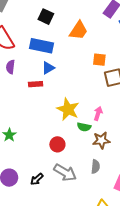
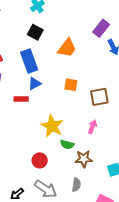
blue rectangle: (41, 46) -> (29, 61), turned 55
orange square: (99, 60) -> (71, 85), moved
pink arrow: (98, 114) -> (92, 127), moved

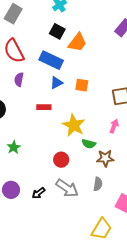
orange trapezoid: (67, 48) -> (77, 42), moved
blue rectangle: (29, 61) -> (51, 60), turned -45
orange square: (71, 85) -> (82, 85), moved
red rectangle: (21, 99) -> (44, 107), moved

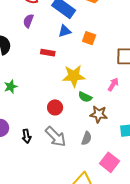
yellow star: (74, 125) -> (74, 76), turned 30
black arrow: (38, 193) -> (26, 136), turned -72

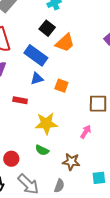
green semicircle: (85, 97) -> (42, 150), moved
red circle: (55, 107) -> (11, 159), moved

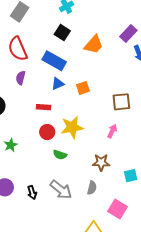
orange trapezoid: (65, 43) -> (94, 45), moved
orange square: (61, 86) -> (83, 88), turned -32
green semicircle: (42, 150) -> (60, 155), moved
red circle: (11, 159) -> (47, 132), moved

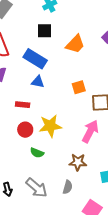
black square: (62, 33) -> (44, 31), turned -35
blue triangle: (58, 84) -> (38, 82), turned 32
orange square: (83, 88) -> (79, 87), moved
pink arrow: (112, 131) -> (90, 131), size x1.6

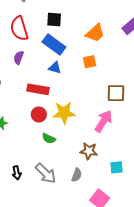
black square: (44, 31) -> (54, 19), moved
orange square: (79, 87) -> (90, 62), moved
red rectangle: (23, 105) -> (38, 89), size x1.5

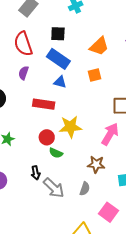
red circle: (39, 114) -> (47, 137), moved
black arrow: (17, 173) -> (36, 173), moved

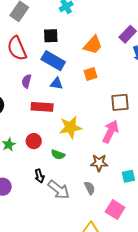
purple semicircle: (24, 73) -> (27, 81), moved
red circle: (47, 137) -> (34, 141), moved
gray semicircle: (85, 189) -> (90, 188), turned -40

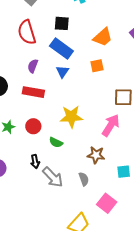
blue triangle: (57, 84) -> (62, 72), turned 48
red rectangle: (42, 107) -> (33, 92), moved

